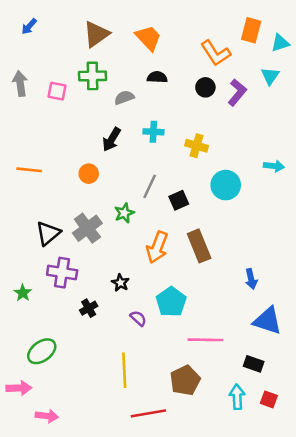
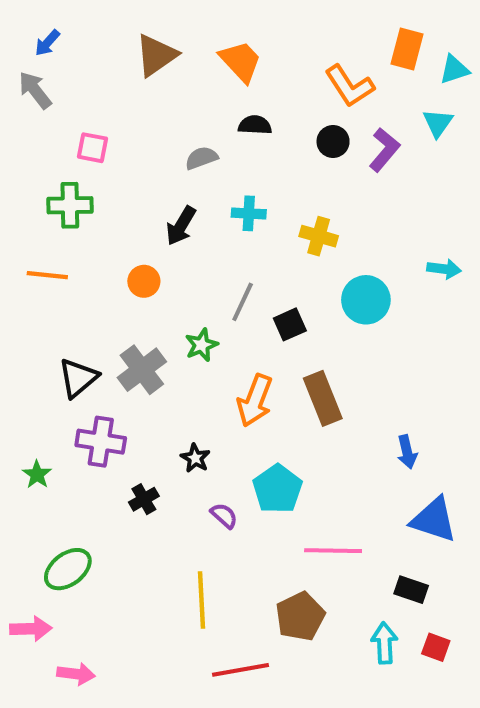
green cross: (92, 76) -> (70, 205), moved
gray arrow: (20, 84) -> (35, 90), moved, turned -30

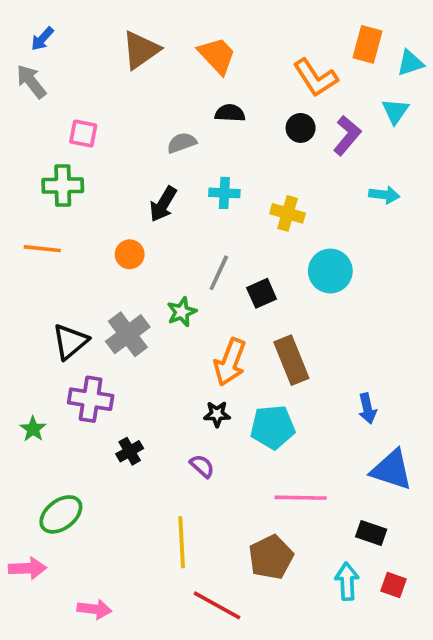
cyan arrow: (444, 269) -> (384, 195), moved
black star: (195, 458) -> (217, 414), moved, turned -30
cyan pentagon: (278, 489) -> (273, 427), moved, turned 30
red line: (241, 670) -> (217, 605), turned 39
pink arrow: (76, 674) -> (94, 609), moved

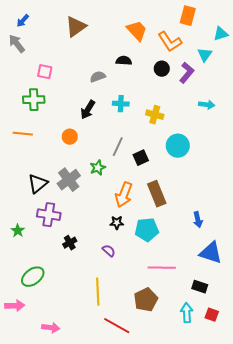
orange rectangle: (367, 44) -> (188, 16), moved
orange trapezoid: (217, 55) -> (137, 31), moved
cyan triangle: (395, 111) -> (205, 55), moved

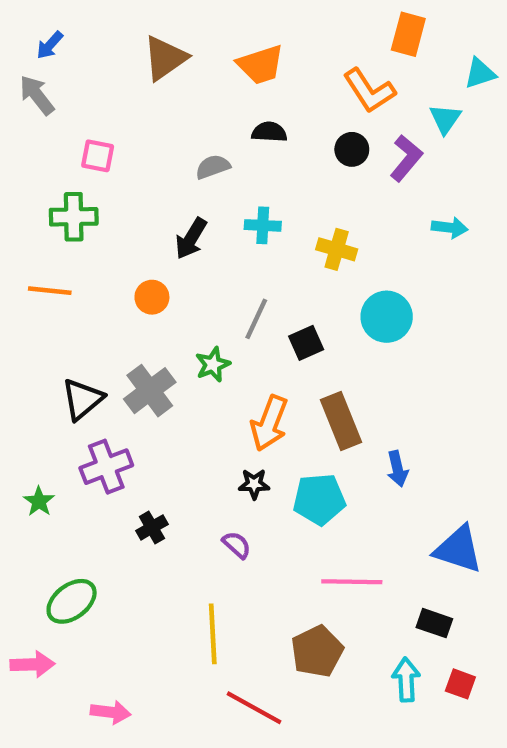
orange trapezoid: (137, 31) -> (261, 65), moved, turned 115
purple cross: (49, 215) -> (106, 467), turned -30
blue arrow: (198, 220) -> (397, 469), moved

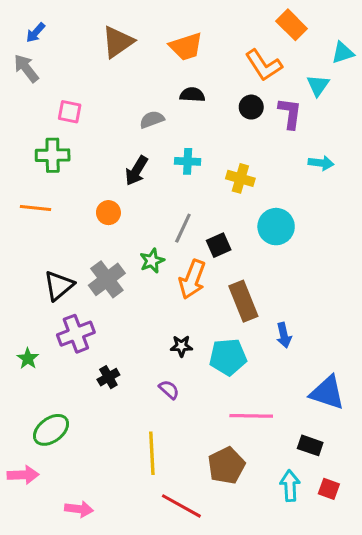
orange rectangle: (408, 34) -> (292, 25), turned -60
purple L-shape: (406, 158) -> (290, 113), turned -32
orange arrow: (269, 423) -> (192, 279), moved

